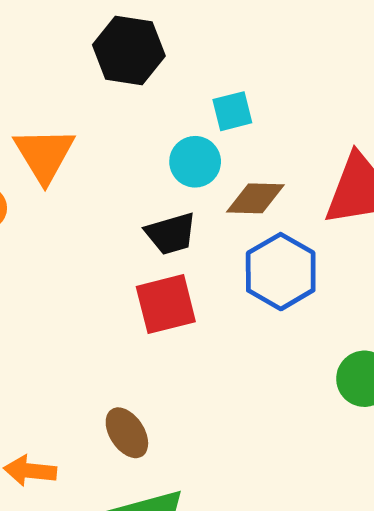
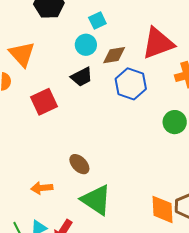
red square: (166, 304) -> (44, 102), moved

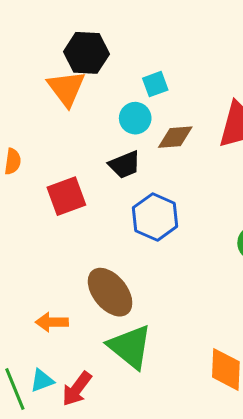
orange triangle: (22, 54) -> (66, 88), moved
blue hexagon: (131, 84) -> (155, 217), moved
brown ellipse: (79, 164) -> (110, 292), size x1.6

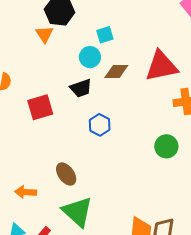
orange triangle: (66, 88) -> (44, 34), size x0.7
blue hexagon: (155, 217) -> (100, 125), size x0.7
brown ellipse: (110, 292) -> (66, 174), size x0.7

